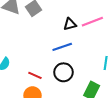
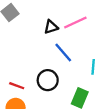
blue line: (62, 47) -> (63, 52), moved, turned 72

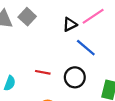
red line: (17, 86) -> (43, 72), moved

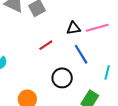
red line: (43, 72) -> (46, 45), moved, turned -64

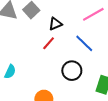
black triangle: (74, 28) -> (55, 24), moved

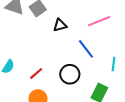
red line: (49, 43) -> (36, 73), moved

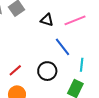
black triangle: (60, 25) -> (47, 20), moved, turned 32
cyan line: (114, 64) -> (82, 65), moved

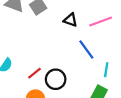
black circle: (47, 71) -> (56, 79), moved

